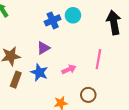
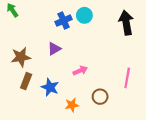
pink line: (98, 59) -> (127, 78), moved
blue star: (39, 72) -> (50, 87), moved

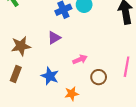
brown rectangle: (26, 81) -> (16, 74), moved
brown circle: (100, 97) -> (99, 77), moved

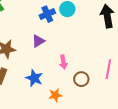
pink arrow: (80, 59) -> (63, 62), turned 104

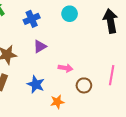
blue cross: (47, 14) -> (32, 19), moved
pink arrow: (63, 62) -> (65, 68), turned -72

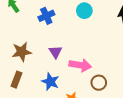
purple triangle: (40, 47) -> (56, 52), moved, turned -32
pink arrow: (65, 68) -> (80, 65), size x1.5

